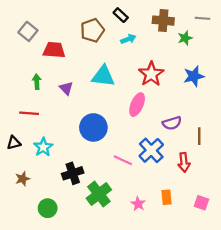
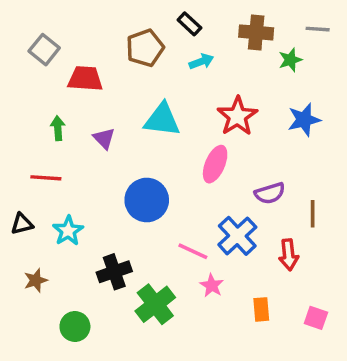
pink star: (138, 204) -> (212, 285), moved

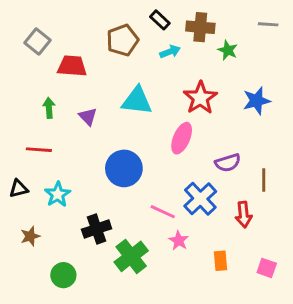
brown cross: (256, 32) -> (200, 27), moved
green star: (290, 60) -> (228, 50), moved, turned -30

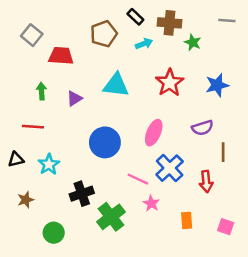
purple triangle: (88, 117) -> (74, 99), turned 42
pink ellipse: (182, 138) -> (154, 133), moved
purple semicircle: (228, 163) -> (202, 128), moved

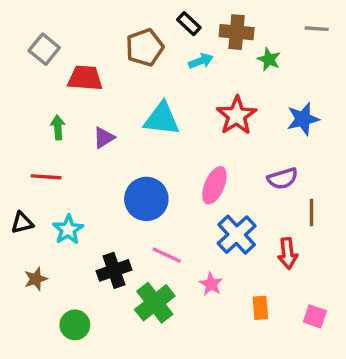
pink line: (138, 179) -> (167, 255), moved

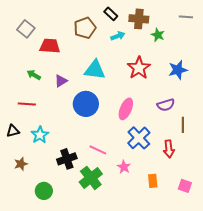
green arrow: (58, 127) -> (34, 75), turned -56
blue circle: (146, 199) -> (86, 104), moved

